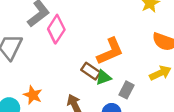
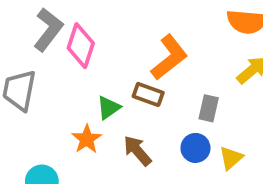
green triangle: (103, 77) -> (109, 108), moved
orange star: (33, 95) -> (87, 139), moved, turned 30

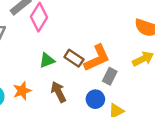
orange L-shape: (169, 57) -> (97, 58), moved
orange star: (87, 139) -> (22, 91), moved

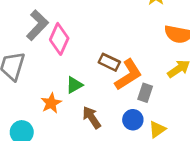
brown rectangle: (74, 58) -> (109, 62), moved
orange star: (22, 91) -> (51, 103), moved

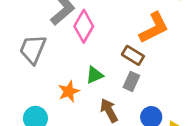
orange L-shape: (128, 75) -> (154, 28), moved
gray rectangle: (145, 93) -> (131, 81), moved

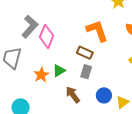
orange L-shape: (154, 28) -> (97, 31), turned -75
orange star: (69, 91) -> (41, 75), moved

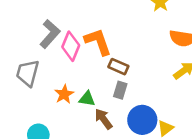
orange L-shape: (97, 31) -> (98, 42), moved
green triangle: (59, 71) -> (87, 99), moved, turned 40
blue circle: (104, 95) -> (142, 120), size x1.5

